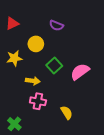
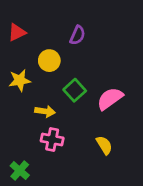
purple semicircle: (56, 25) -> (77, 35), turned -88
yellow semicircle: (67, 113) -> (104, 145), moved

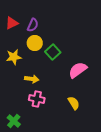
purple semicircle: (77, 35) -> (33, 25), moved
green square: (75, 90) -> (53, 52), moved

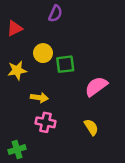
purple semicircle: (33, 25) -> (55, 14), moved
green square: (53, 52) -> (65, 64), turned 35
green cross: (14, 121) -> (17, 149), turned 32

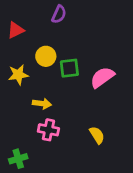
pink semicircle: (96, 86) -> (102, 77), moved

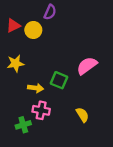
yellow circle: (46, 56) -> (33, 30), moved
green square: (69, 68) -> (59, 80), moved, turned 30
green cross: (18, 159) -> (23, 125), moved

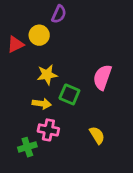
red triangle: (13, 26) -> (15, 44), moved
yellow star: (15, 63) -> (47, 75), moved
pink semicircle: (87, 66) -> (102, 77), turned -35

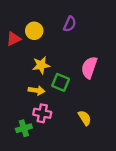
purple semicircle: (59, 14) -> (70, 24), moved

